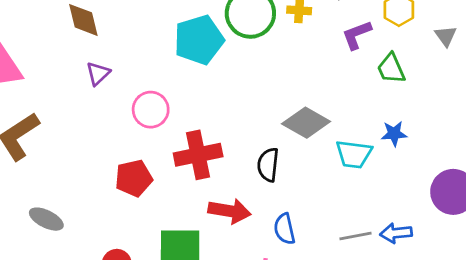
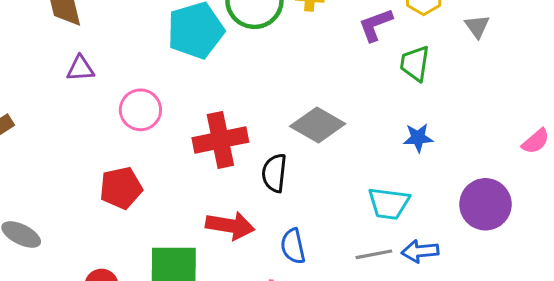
green trapezoid: (391, 69) -> (415, 63), turned 32
purple triangle: (98, 73) -> (80, 69), turned 40
cyan trapezoid: (354, 154) -> (389, 204), moved
red cross: (198, 155) -> (220, 140), moved

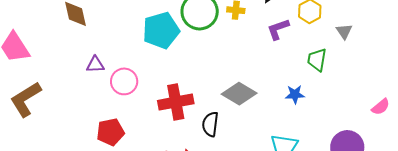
green trapezoid: (415, 63) -> (317, 60), moved
purple triangle: (80, 69) -> (95, 65), moved
blue star: (418, 138) -> (295, 94), moved

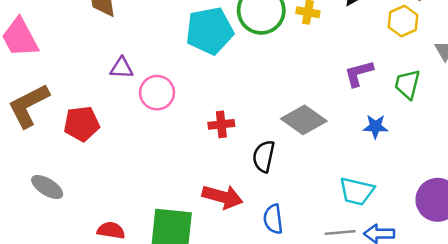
purple L-shape: (278, 29) -> (359, 73), moved
red cross: (176, 102) -> (221, 124), size x0.6
red pentagon: (110, 132) -> (82, 124), moved

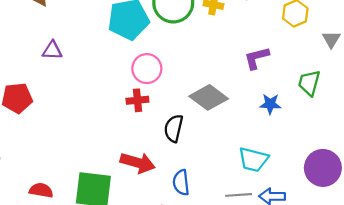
green trapezoid: (407, 84) -> (309, 83), moved
pink circle: (157, 93) -> (147, 69), moved

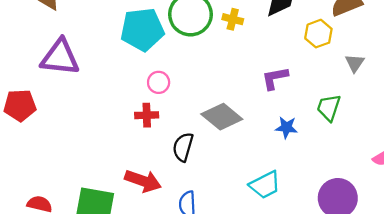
purple triangle: (52, 50) -> (60, 57), size x1.8
pink circle: (147, 69) -> (159, 82), size x0.7
cyan trapezoid: (253, 160) -> (265, 185), turned -44

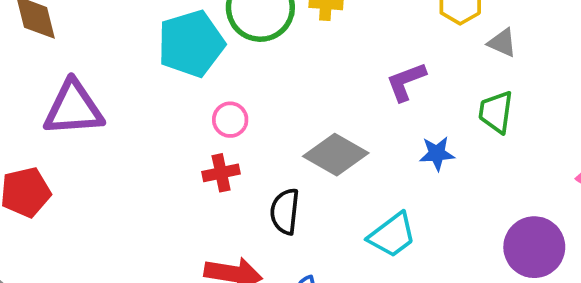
gray triangle: (355, 63) -> (502, 43), moved, turned -30
cyan trapezoid: (265, 185) -> (392, 235), moved

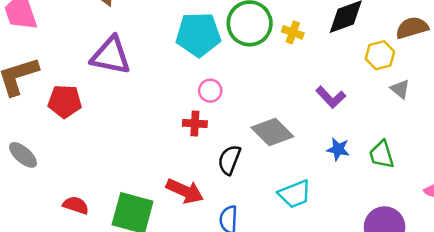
purple L-shape: (406, 82) -> (331, 97), turned -128
green trapezoid: (496, 112) -> (382, 155), moved, turned -40

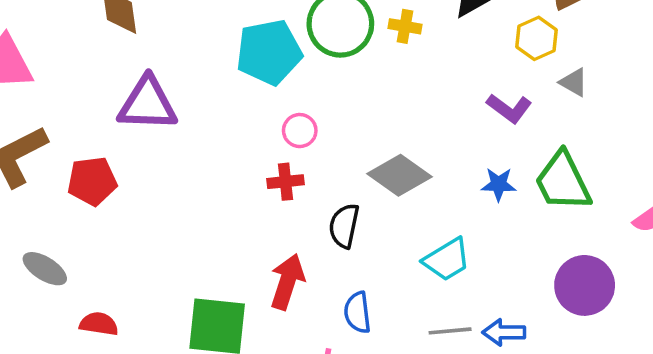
purple L-shape: (331, 97) -> (509, 108), moved
green trapezoid: (382, 155) -> (563, 181), size x1.5
red arrow: (185, 191) -> (287, 282), turned -87
red semicircle: (76, 205) -> (99, 324), moved

